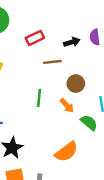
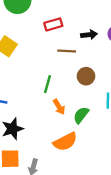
orange arrow: (67, 106) -> (59, 107), moved
green semicircle: (89, 123) -> (81, 115), moved, turned -102

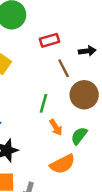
brown line: (67, 51) -> (64, 68), turned 60
brown circle: (86, 76) -> (84, 95), size x1.5

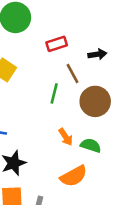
green line: (44, 103) -> (54, 93), moved
green semicircle: (79, 136) -> (91, 145), turned 72

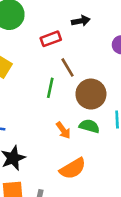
black arrow: (97, 54) -> (81, 21), moved
green semicircle: (91, 145) -> (89, 126), moved

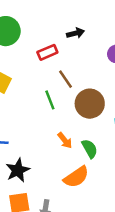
green line: (50, 88) -> (50, 100), turned -30
green semicircle: (89, 126) -> (90, 149), moved, turned 48

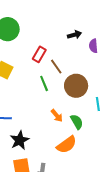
black arrow: (76, 33) -> (74, 35), moved
red rectangle: (47, 52) -> (39, 54), moved, turned -35

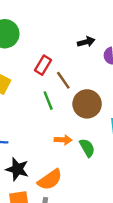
orange arrow: (57, 116) -> (63, 140), turned -48
black star: (20, 140) -> (17, 169), turned -30
orange semicircle: (67, 145) -> (50, 180), moved

